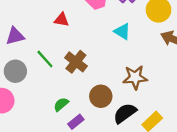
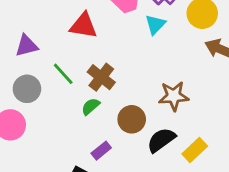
red triangle: (62, 20) -> (83, 26), size x1.5
cyan triangle: (122, 31) -> (155, 24), moved, turned 42
green semicircle: (61, 104) -> (91, 106), moved

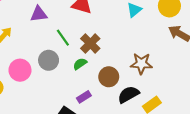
gray circle: (27, 89) -> (49, 60), moved

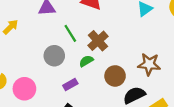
pink circle: (20, 70) -> (24, 89), moved
purple rectangle: (84, 97) -> (70, 85), moved

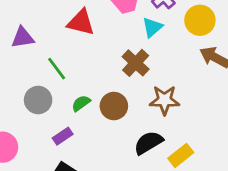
brown cross: (98, 41) -> (136, 63), moved
brown circle: (115, 76) -> (114, 106), moved

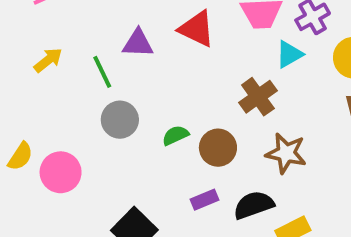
purple triangle: (23, 37) -> (138, 43), moved
green line: (57, 69) -> (102, 72), moved
purple rectangle: (63, 136) -> (205, 200), moved

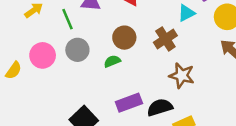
brown circle: (218, 148) -> (124, 38), moved
pink circle: (61, 172) -> (43, 55), moved
purple rectangle: (205, 200) -> (129, 103), size x1.5

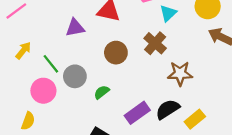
green line: (68, 19) -> (51, 64), moved
green semicircle: (112, 61) -> (102, 92), moved
yellow semicircle: (14, 70) -> (28, 121), moved

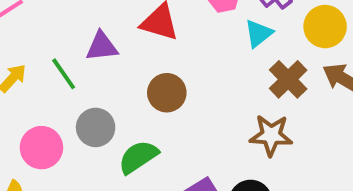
brown cross: (155, 43) -> (288, 79), moved
green line: (51, 64) -> (64, 74), moved
green semicircle: (102, 92) -> (138, 157), size x1.5

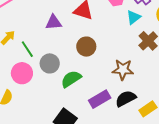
green line: (64, 74) -> (27, 49), moved
brown star: (271, 135) -> (123, 70), moved

